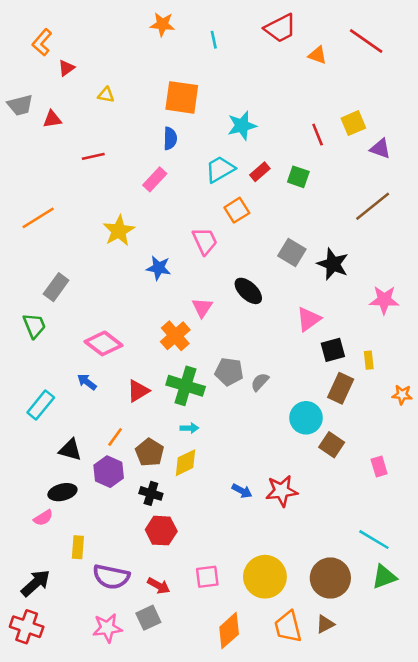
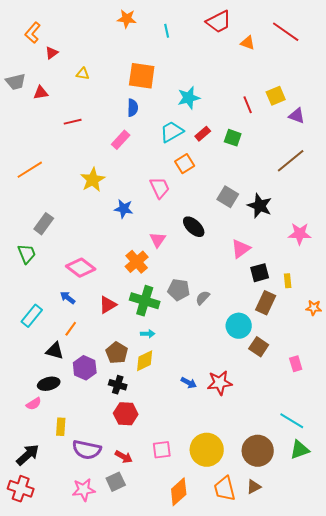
orange line: (115, 437) -> (71, 329), moved

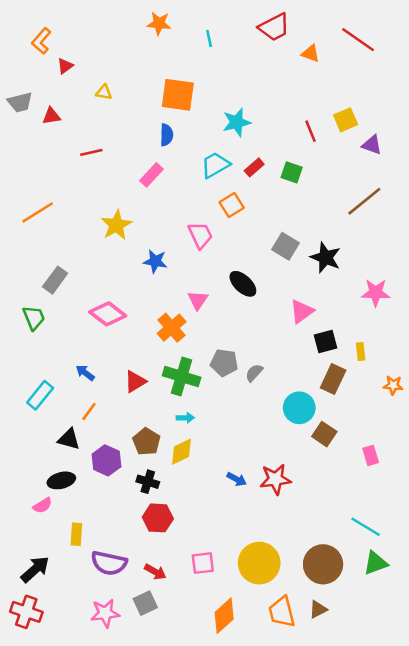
pink diamond: (81, 268) -> (108, 314), moved

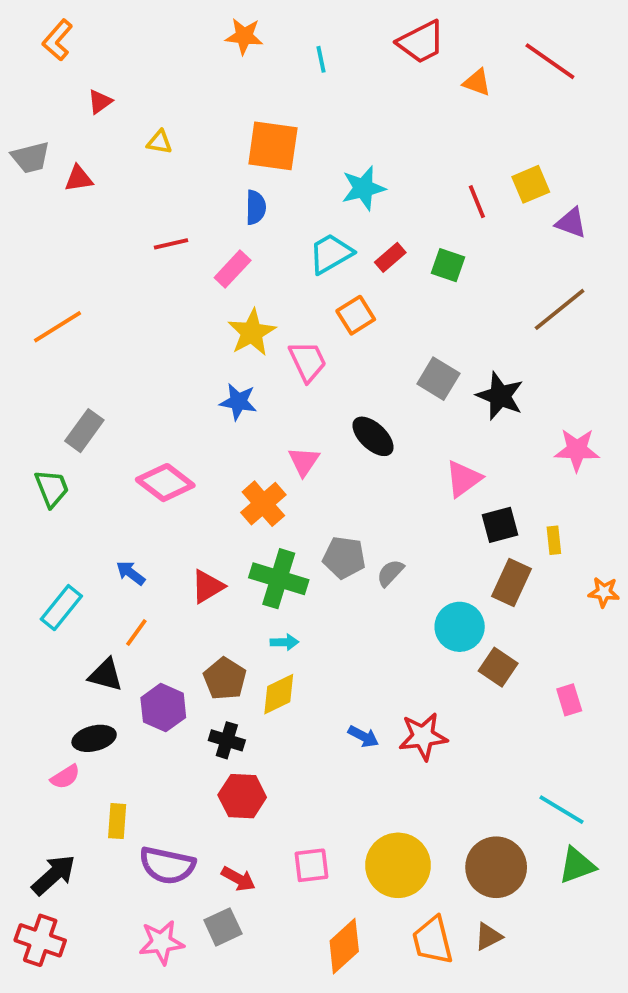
orange L-shape: (41, 41) -> (58, 40), moved
red line: (91, 152) -> (171, 244), moved
yellow star: (116, 225) -> (252, 332), moved

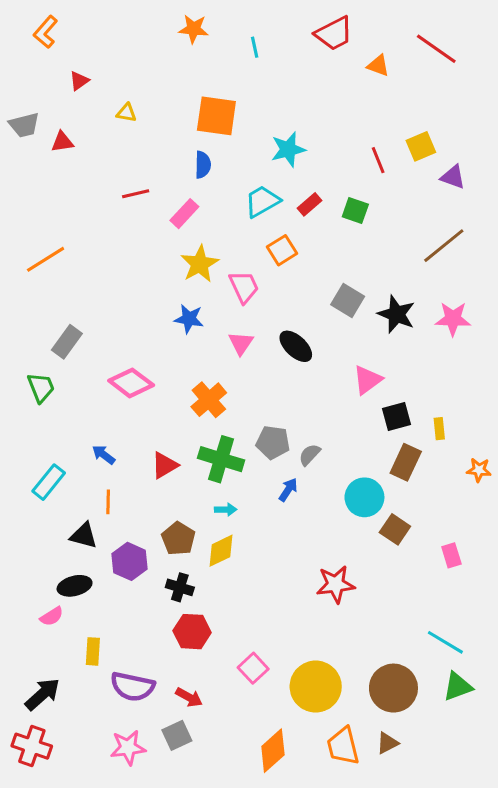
pink star: (577, 450) -> (453, 319), moved
pink triangle: (304, 461) -> (241, 343), moved
orange line: (136, 633) -> (108, 502), turned -35
blue arrow: (363, 736) -> (288, 490), moved, turned -85
pink square: (311, 865) -> (253, 668), moved, turned -36

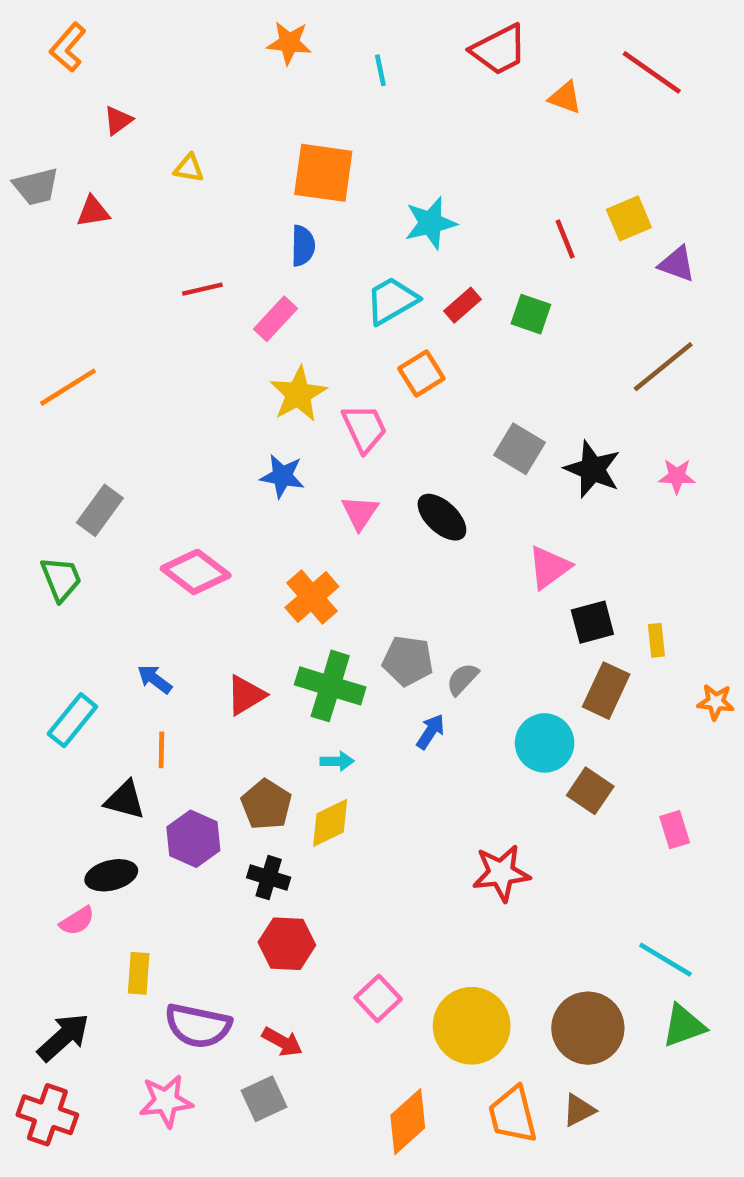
pink star: (453, 319) -> (677, 476), size x0.7
pink star: (128, 748) -> (166, 1101), moved

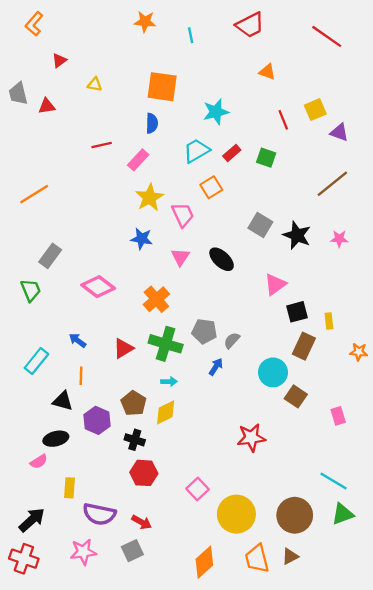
orange triangle: (565, 98) -> (267, 72), moved
gray trapezoid: (36, 186) -> (18, 94), turned 90
pink square: (378, 998) -> (198, 489), moved

